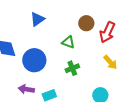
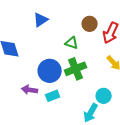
blue circle: (34, 60) -> (50, 71), moved
green cross: (72, 68) -> (76, 69), size x1.5

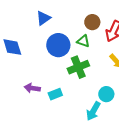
green triangle: (72, 43) -> (83, 41), moved
blue circle: (50, 71) -> (58, 45), moved

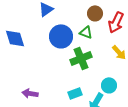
purple arrow: (32, 88) -> (30, 93), moved
cyan rectangle: (55, 94) -> (75, 93), moved

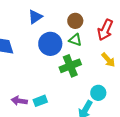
brown circle: (95, 13) -> (75, 21), moved
cyan rectangle: (75, 93) -> (40, 101), moved

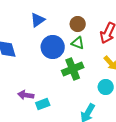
cyan circle: (98, 93) -> (106, 87), moved
purple arrow: (19, 101) -> (26, 95), moved

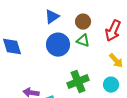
blue triangle: (38, 20) -> (52, 17), moved
green cross: (73, 69) -> (78, 82), moved

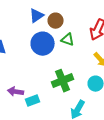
brown circle: (83, 22) -> (56, 21), moved

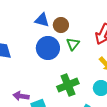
blue triangle: (37, 16) -> (42, 20), turned 49
green triangle: (68, 40) -> (73, 44), turned 48

